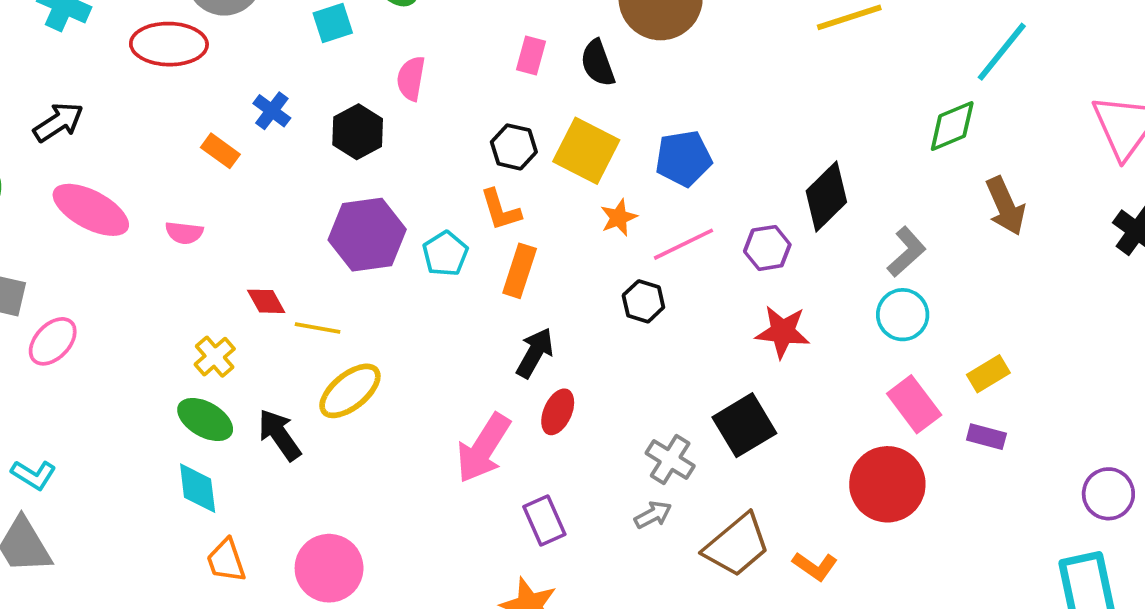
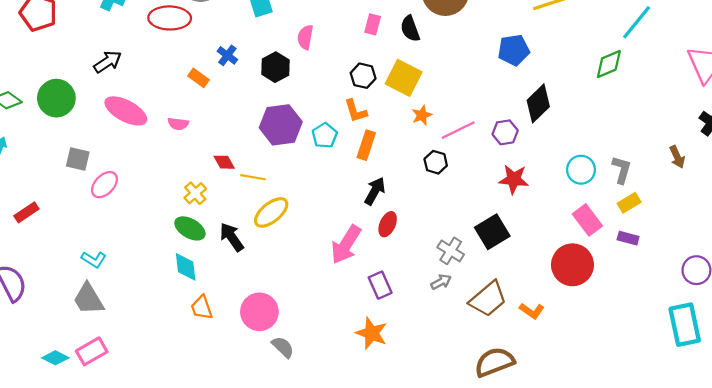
blue pentagon: (683, 158) -> (514, 50), moved
brown arrow: (1006, 206) -> (677, 157), moved, size x0.7
gray L-shape: (906, 252) -> (622, 170), moved, turned -32

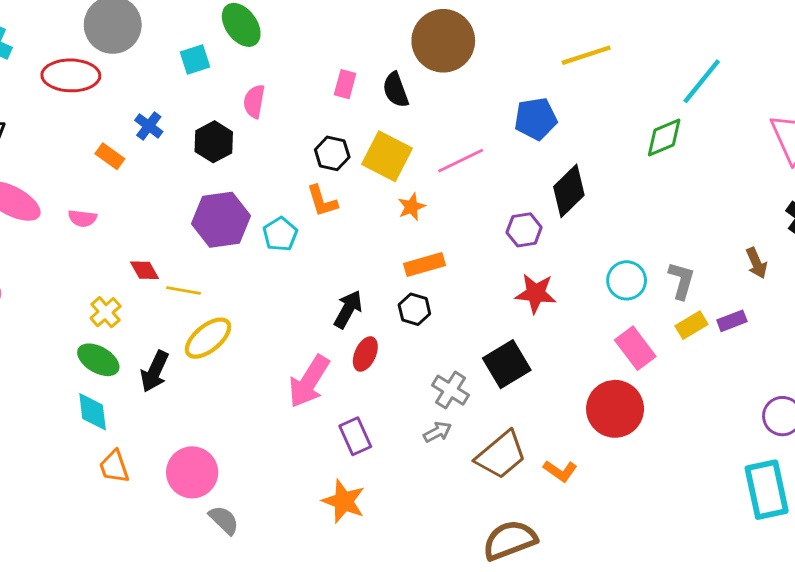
pink line: (458, 130) -> (461, 161), moved
orange rectangle: (366, 145) -> (425, 265), moved, turned 56
black hexagon: (436, 162) -> (414, 309), moved
black arrow: (232, 237) -> (155, 371), turned -120
purple rectangle: (628, 238) -> (732, 321), moved, turned -36

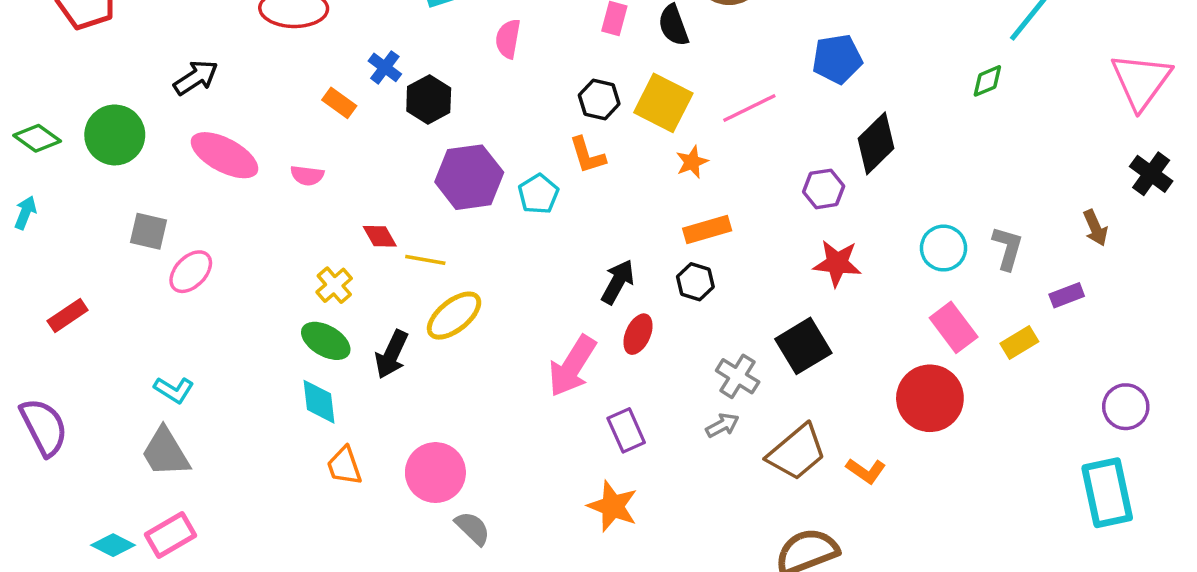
green diamond: (664, 137) -> (987, 81), size x0.7
black hexagon: (214, 142) -> (429, 100), moved
yellow rectangle: (692, 325) -> (1019, 343), moved

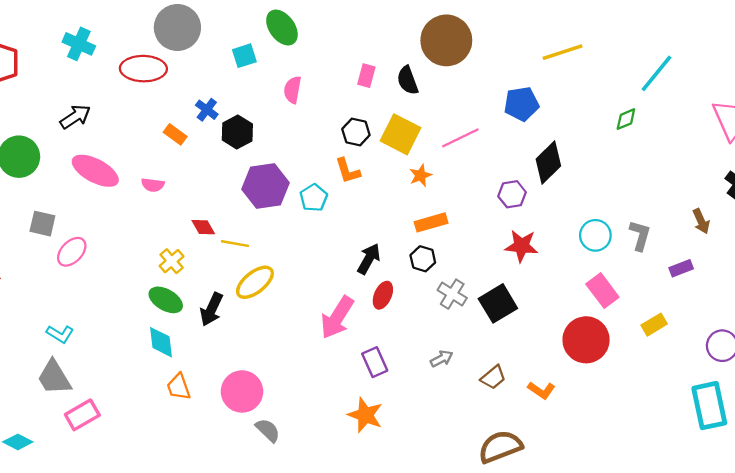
yellow rectangle: (1019, 343) -> (654, 325), moved
gray cross: (738, 376) -> (452, 294), moved
brown trapezoid: (797, 452) -> (493, 377), size x0.6
pink rectangle: (170, 535) -> (82, 415), moved

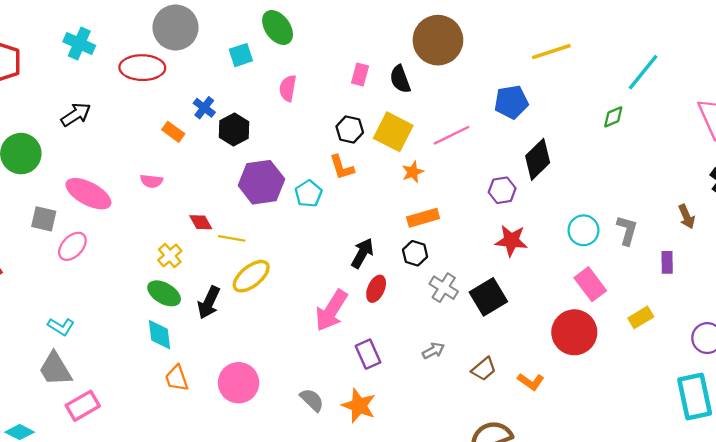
pink ellipse: (95, 171) -> (88, 194), moved
purple rectangle: (681, 268) -> (667, 262), turned -70
gray semicircle: (268, 430) -> (312, 400), moved

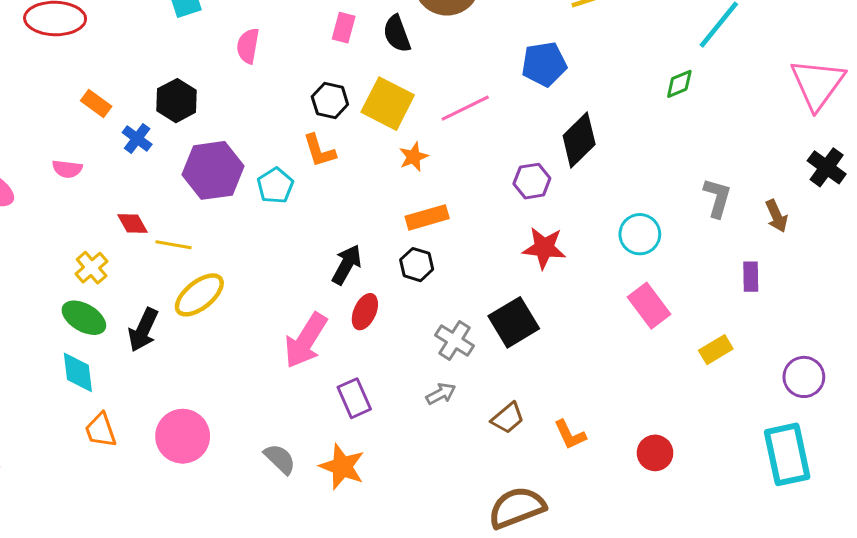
blue cross: (204, 108) -> (137, 138), moved
gray L-shape: (627, 230) -> (717, 198), moved
gray cross: (444, 288) -> (455, 341), moved
red circle: (574, 332) -> (655, 453), moved, size x0.6
orange L-shape: (531, 382) -> (570, 435), turned 30

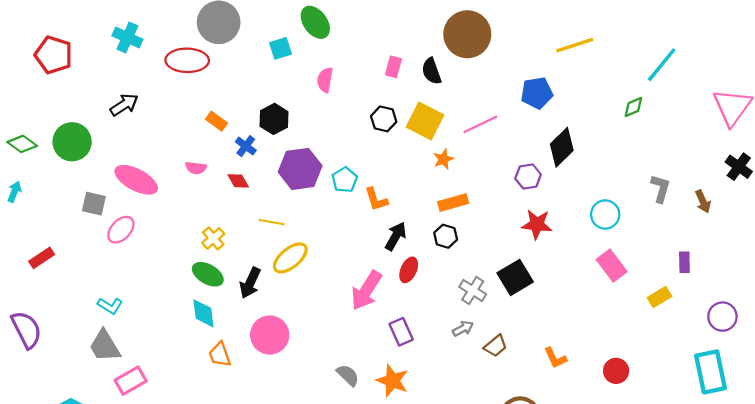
orange L-shape: (319, 151) -> (376, 199), moved
red diamond: (133, 224) -> (238, 181), moved
purple rectangle: (751, 277) -> (684, 262), moved
brown trapezoid: (508, 418) -> (496, 346), moved
pink circle: (183, 436) -> (270, 335), moved

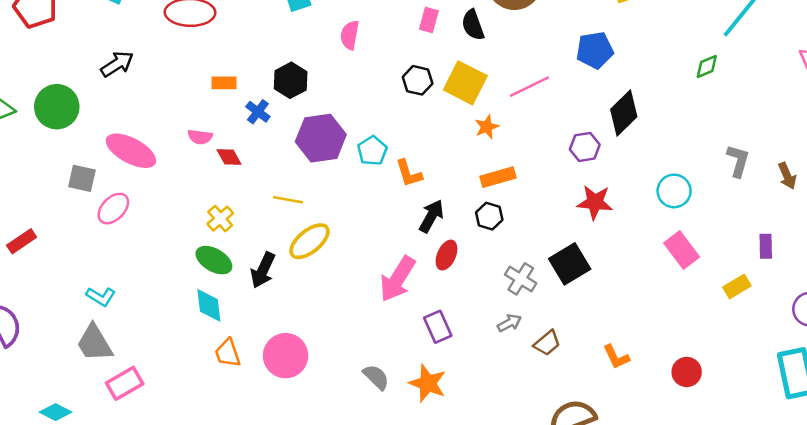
orange rectangle: (216, 121) -> (224, 83), turned -36
red diamond: (238, 181) -> (229, 157), moved
pink circle: (270, 335) -> (286, 356), moved

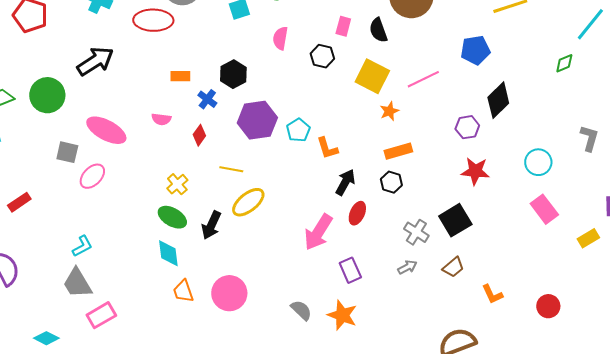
black arrow: (117, 64) -> (95, 61), size x1.4
black hexagon: (418, 80) -> (322, 56), moved
red diamond: (229, 157) -> (199, 135), moved, turned 65
cyan L-shape: (101, 297) -> (82, 246), turned -60
brown trapezoid: (547, 343) -> (453, 267), moved

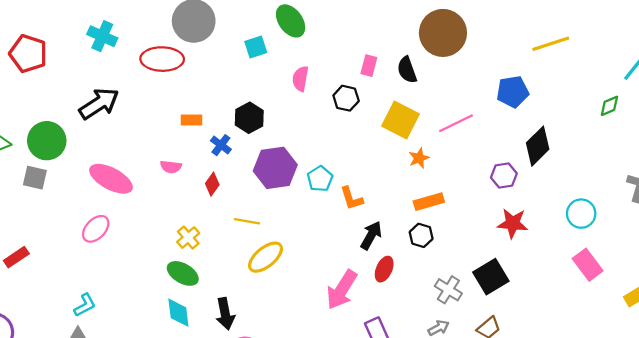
gray square: (67, 152) -> (35, 178), moved
black arrow: (211, 225) -> (225, 314), moved, turned -36

